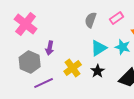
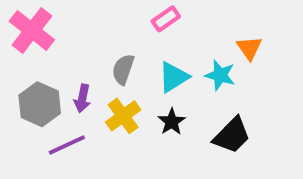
pink rectangle: (117, 18) -> (166, 19), moved
gray semicircle: (91, 20) -> (123, 69), moved
purple arrow: (50, 48) -> (82, 98), moved

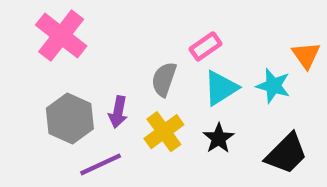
pink rectangle: (166, 19) -> (205, 46), moved

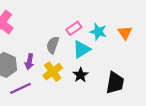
cyan star: (273, 86) -> (98, 32), moved
black trapezoid: (286, 154) -> (115, 83), turned -35

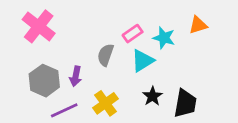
orange triangle: (125, 33) -> (198, 25), moved, turned 48
yellow cross: (53, 72) -> (106, 103), moved
black star: (81, 75) -> (152, 96), moved

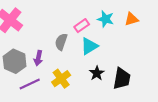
cyan star: (164, 38) -> (105, 19), moved

